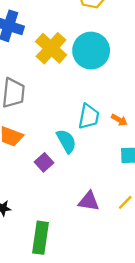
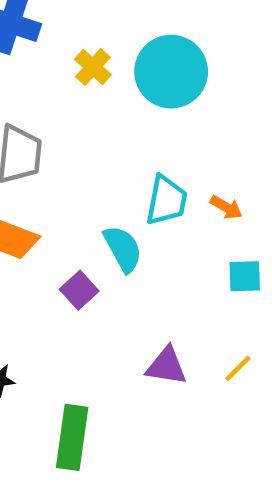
yellow cross: (51, 48) -> (93, 67), size x0.6

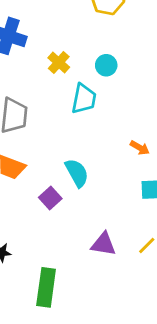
cyan circle: (171, 72) -> (106, 65), size x0.5
cyan trapezoid: (167, 200) -> (84, 99), moved

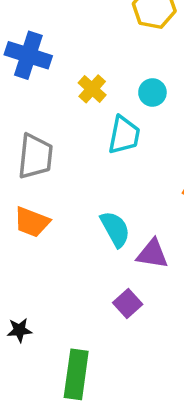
purple square: (50, 198) -> (128, 304), moved
purple triangle: (103, 244) -> (152, 254), moved

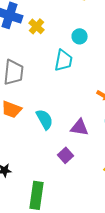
yellow cross: (92, 89) -> (37, 26), moved
cyan semicircle: (115, 229) -> (45, 119), moved

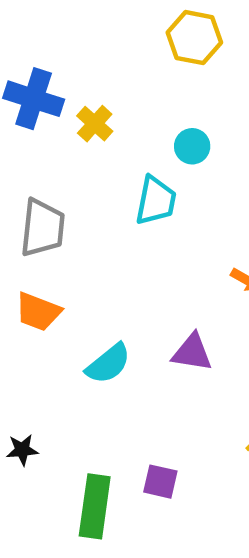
cyan semicircle: (45, 119) -> (108, 364), moved, turned 80
purple square: (66, 155) -> (160, 482), moved, turned -35

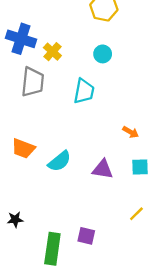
cyan circle: (192, 146) -> (103, 54), moved
gray trapezoid: (43, 228) -> (33, 82), moved
cyan semicircle: (108, 364) -> (59, 161), moved

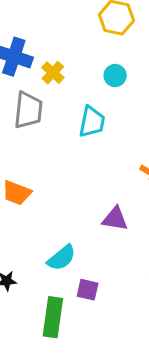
cyan semicircle: (59, 161) -> (62, 258), moved
purple square: (86, 236) -> (88, 290), moved

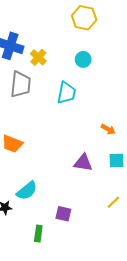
cyan semicircle: (62, 258) -> (27, 191), moved
green rectangle: (53, 317) -> (38, 234), size x0.6

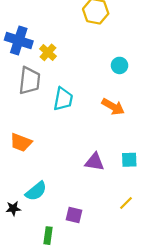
cyan circle: (83, 59) -> (120, 65), moved
cyan trapezoid: (66, 93) -> (63, 99), moved
orange arrow: (108, 129) -> (113, 107), moved, size x1.5

